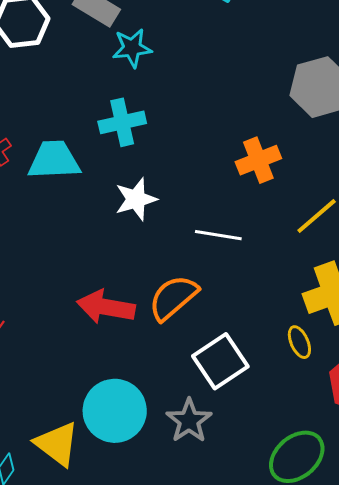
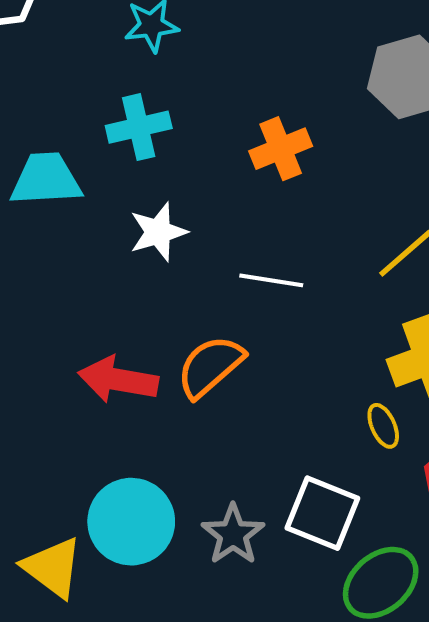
orange cross: (258, 160) -> (281, 149), moved
white square: (220, 361) -> (322, 513), moved, turned -34

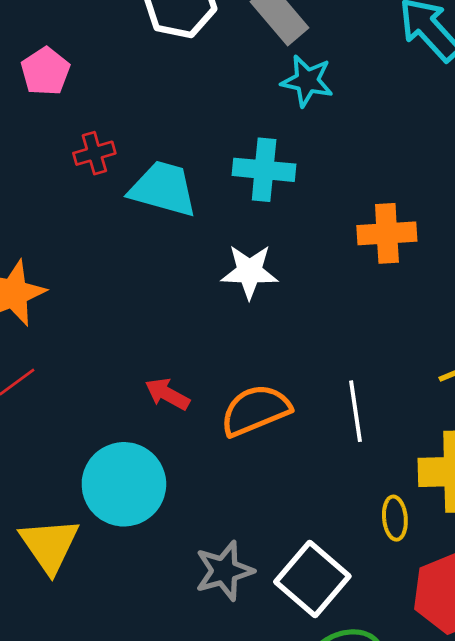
white line: (271, 280) -> (356, 411), moved, turned 54
red arrow: (118, 380) -> (167, 394), size x0.6
cyan circle: (131, 522) -> (124, 484), moved

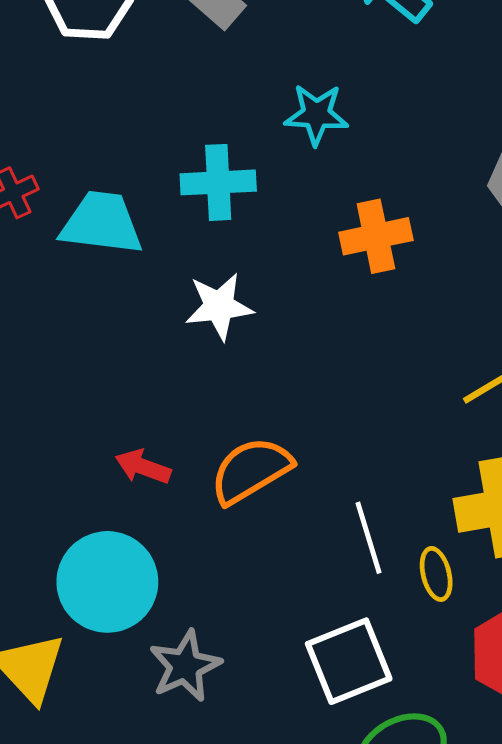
cyan star: (307, 81) -> (316, 114), moved
white line: (356, 411) -> (369, 538), moved
gray star: (224, 571) -> (185, 666), moved
white square: (312, 579) -> (349, 661), turned 36

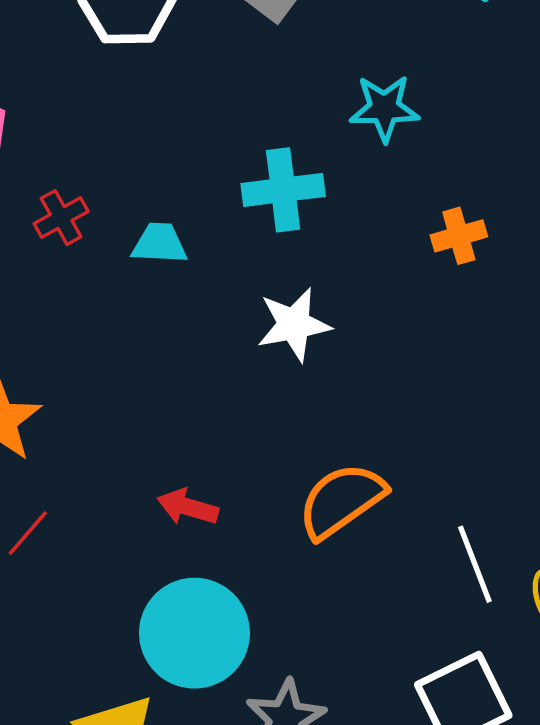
cyan trapezoid: (102, 223) -> (160, 243), size x0.6
orange cross: (376, 236) -> (459, 236), size x0.7
red arrow: (143, 467) -> (188, 507), moved

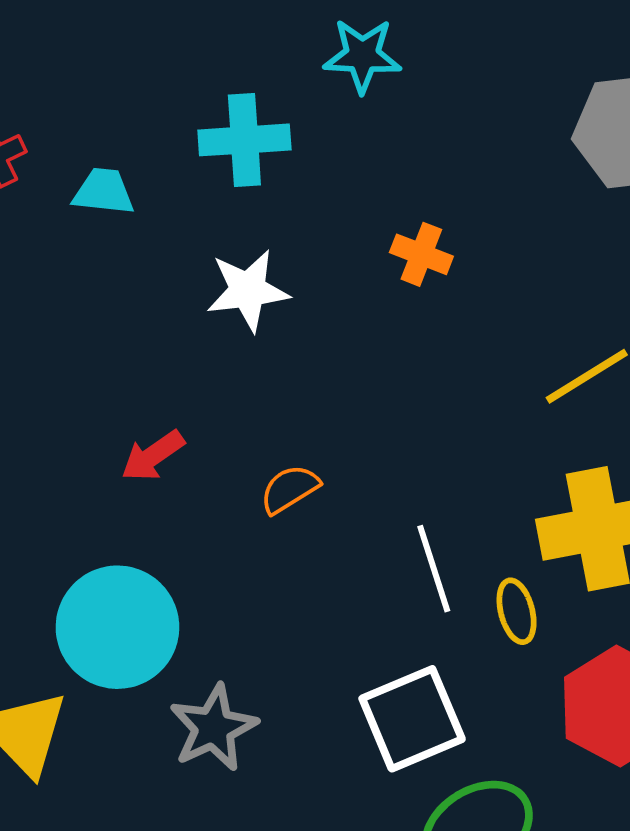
orange cross: (459, 236) -> (421, 254), moved, turned 34
orange semicircle: (342, 500) -> (290, 489), size x0.6
red arrow: (188, 507) -> (153, 456), moved, turned -54

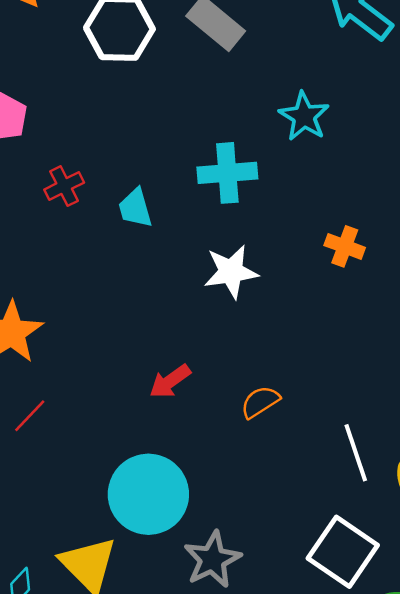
cyan star: (362, 56) -> (304, 116), turned 30
cyan trapezoid: (104, 192) -> (135, 208), turned -111
white square: (412, 719) -> (343, 552), turned -32

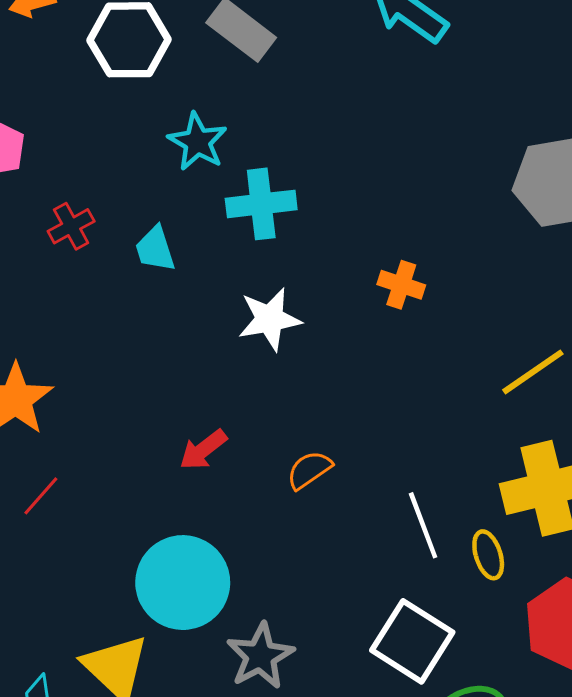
cyan star: (304, 116) -> (198, 142), moved

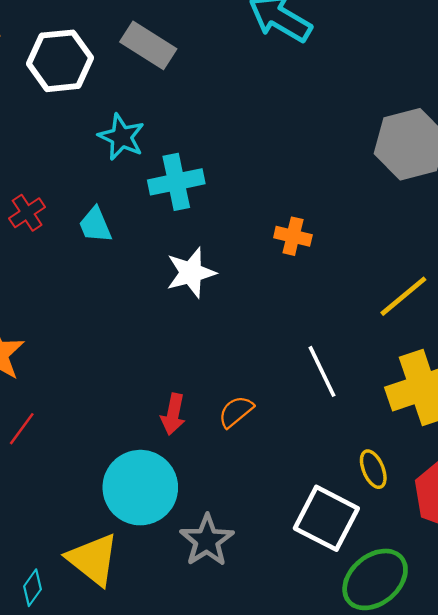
red arrow: (203, 450) -> (173, 414), moved, turned -36
orange semicircle: (309, 470) -> (236, 412), moved
white line: (423, 525) -> (322, 371), moved
yellow ellipse: (488, 555) -> (373, 469), moved

